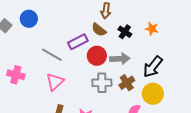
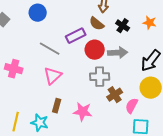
blue circle: (29, 19) -> (38, 13), moved
brown cross: (127, 83) -> (115, 95), moved

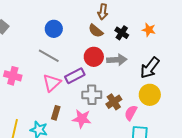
blue circle: (38, 13) -> (54, 29), moved
purple rectangle: (76, 36) -> (75, 76), moved
gray cross: (100, 77) -> (92, 95), moved

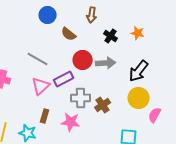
blue circle: (54, 29) -> (48, 15), moved
brown semicircle: (96, 31) -> (69, 34), moved
pink semicircle: (131, 113) -> (155, 115), moved

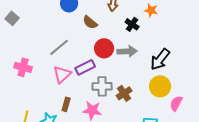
orange star: (138, 33) -> (151, 10), moved
gray line: (38, 59) -> (59, 47), turned -70

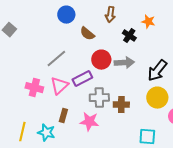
pink cross: (23, 67) -> (34, 88), moved
brown cross: (124, 93) -> (121, 105), turned 35

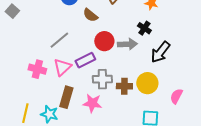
black cross: (129, 36) -> (144, 28), moved
yellow circle: (157, 98) -> (147, 83), moved
brown rectangle: (63, 116) -> (66, 97), size x1.5

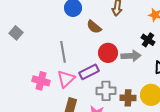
gray square: (12, 11) -> (16, 33), moved
gray line: (59, 40) -> (63, 52), turned -60

